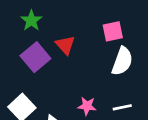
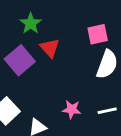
green star: (31, 21) -> (31, 23), moved

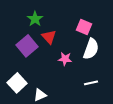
pink square: (98, 34) -> (84, 27), turned 35
pink star: (72, 109) -> (65, 59), moved

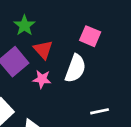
white semicircle: (91, 49) -> (75, 68), moved
pink star: (65, 59) -> (42, 79), moved

